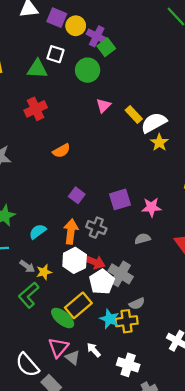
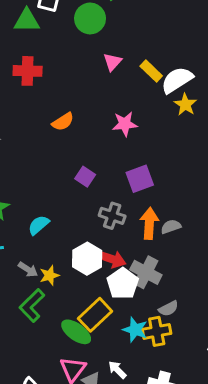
red cross: (36, 109) -> (28, 71), turned 30
pink star: (151, 207) -> (125, 124), moved
orange arrow: (71, 232) -> (149, 223), moved

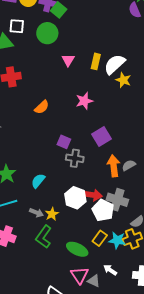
yellow rectangle: (151, 71) -> (96, 61), turned 70
gray cross: (112, 216) -> (75, 158), moved
yellow rectangle: (95, 315) -> (100, 238), moved, size x0.7

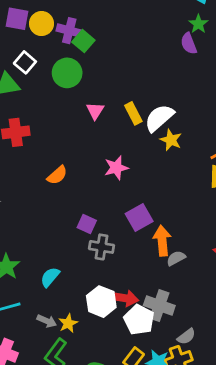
white square: (17, 26) -> (25, 62), turned 35
yellow rectangle: (96, 61) -> (133, 113), turned -42
orange arrow: (114, 166) -> (162, 241), moved

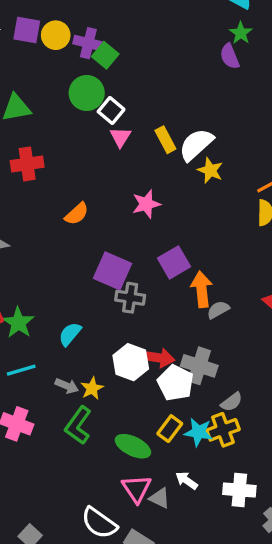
white square: (25, 62) -> (111, 111), moved
purple square: (87, 224) -> (112, 271), size x1.6

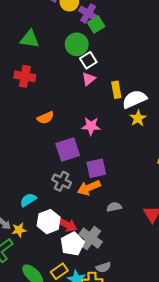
purple square: (112, 271) -> (68, 150), moved, turned 30
orange arrow: (202, 289) -> (89, 188), moved, turned -125
cyan semicircle: (70, 334) -> (28, 200), moved

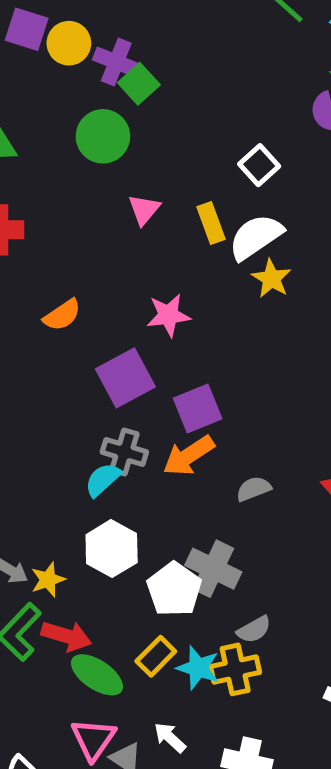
white square: (88, 60) -> (259, 165), moved
cyan semicircle: (28, 200) -> (103, 480), moved
red arrow: (67, 224) -> (66, 636), moved

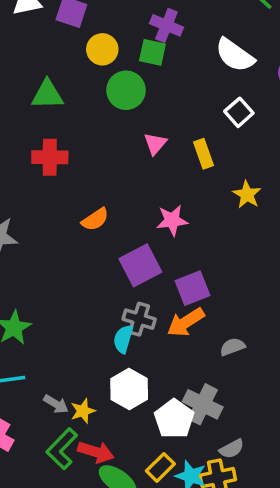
yellow circle: (69, 43) -> (102, 49), moved
purple cross: (116, 62) -> (166, 25), moved
green square: (139, 84) -> (152, 52), turned -36
white semicircle: (256, 237) -> (235, 55), moved, turned -111
cyan semicircle: (103, 480) -> (123, 339), turned -32

